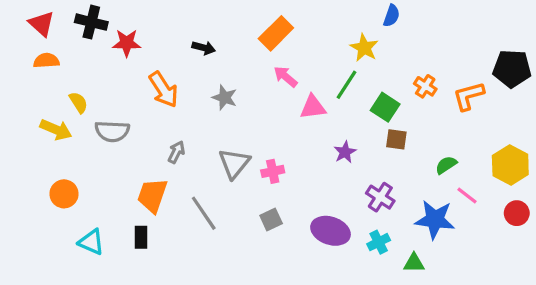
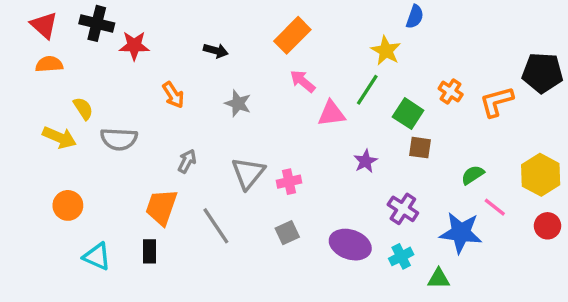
orange arrow: (164, 90) -> (173, 95), size x0.7

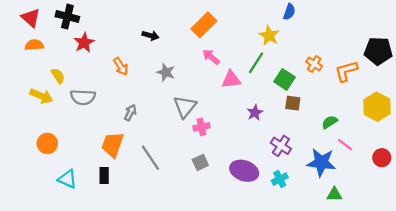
red star: (134, 46) -> (84, 43), moved, turned -30
gray triangle: (248, 173) -> (185, 107), moved
yellow hexagon: (541, 175) -> (377, 107), moved
green triangle: (439, 279) -> (334, 194), moved

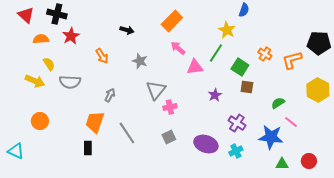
orange semicircle: (34, 45) -> (41, 39), moved
red circle: (382, 158) -> (309, 161), moved
cyan triangle: (67, 179) -> (16, 151), moved

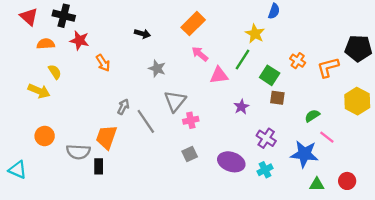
red star: (71, 36) -> (79, 40), turned -30
orange arrow: (102, 56) -> (103, 63), moved
gray semicircle: (70, 82) -> (78, 152), moved
gray line: (127, 133) -> (146, 121), moved

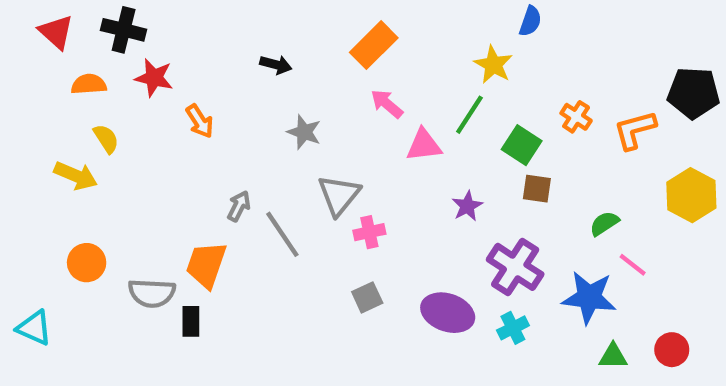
purple cross: (266, 138) -> (515, 267), size x1.4

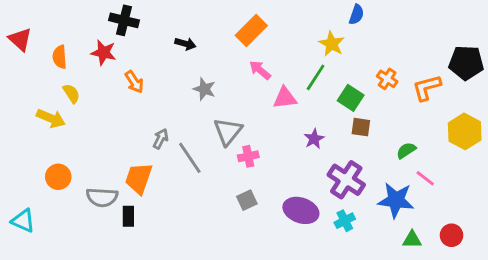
black cross: (124, 30) -> (124, 20), moved
red triangle: (56, 32) -> (20, 39), moved
orange semicircle: (89, 84) -> (60, 57), turned -90

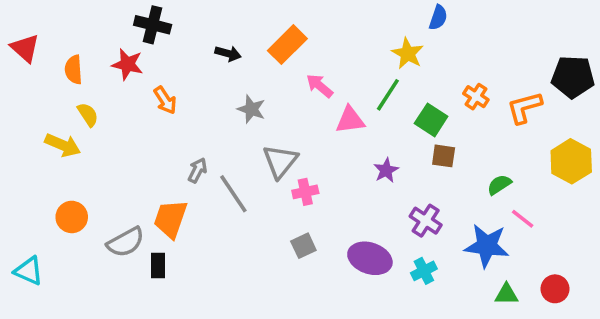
orange rectangle: (251, 31) -> (287, 45), moved
purple cross: (346, 180) -> (426, 221), size x0.7
gray semicircle: (102, 197) -> (126, 242), turned -32

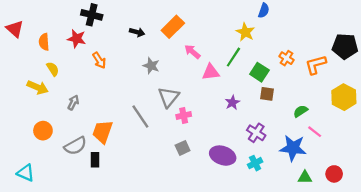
gray arrow: (197, 170) -> (73, 102), moved
cyan triangle: (29, 271) -> (26, 173), moved

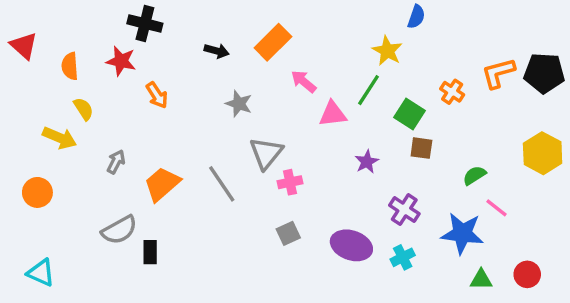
orange L-shape: (316, 65) -> (498, 73), moved
orange circle: (43, 131) -> (37, 192), moved
orange trapezoid: (102, 132) -> (162, 184), moved, turned 30

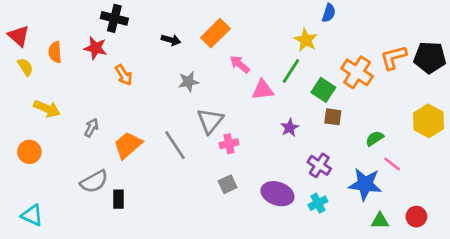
orange cross: (452, 92) -> (357, 72), size x1.6
gray star: (239, 104) -> (189, 82), turned -30
yellow semicircle: (84, 109) -> (25, 67), moved

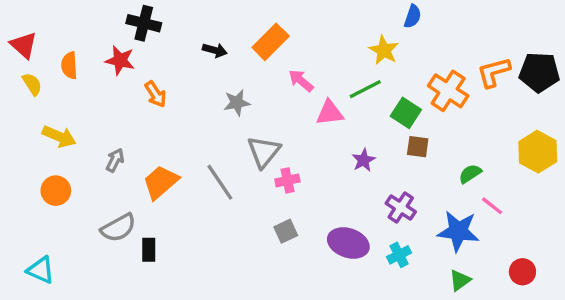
green line: (291, 71) -> (365, 89), turned 30
orange circle: (29, 152) -> (56, 191), moved
green triangle: (380, 221) -> (460, 280), moved, turned -36

